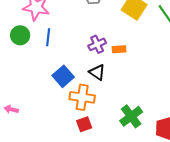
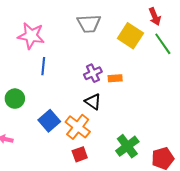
green circle: (20, 35) -> (15, 99), moved
blue square: (63, 76) -> (49, 121), moved
orange cross: (82, 97) -> (78, 127), turned 30

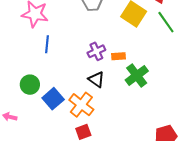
green circle: (15, 99) -> (30, 85), moved
green cross: (127, 146) -> (137, 75), moved

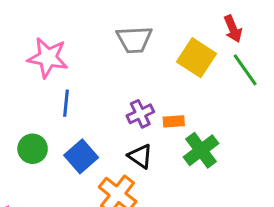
green circle: (30, 85) -> (33, 149), moved
blue square: (53, 99) -> (81, 156), moved

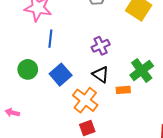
orange rectangle: (174, 121) -> (123, 90), moved

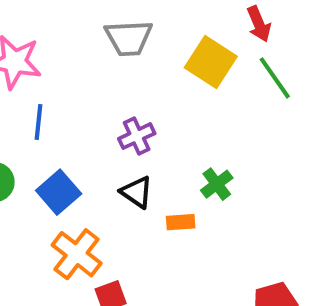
green cross: (142, 70) -> (217, 184), size x0.7
orange cross: (85, 100) -> (77, 254), moved

